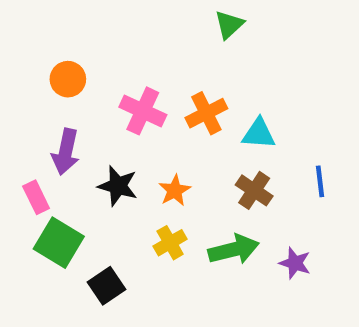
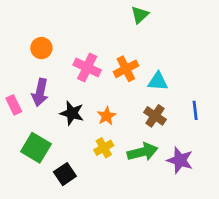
pink rectangle: (36, 197) -> (14, 105), moved
purple star: (295, 263) -> (180, 160), size x1.4

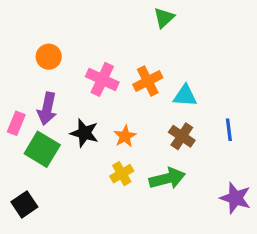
pink rectangle: (14, 105) -> (16, 123), turned 48
green square: (36, 148) -> (42, 149), moved
purple star: (180, 160) -> (235, 198), moved
black square: (65, 174) -> (24, 204), moved

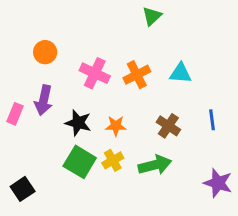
cyan triangle: (185, 96) -> (180, 73), moved
orange star: (125, 136) -> (116, 126), turned 30
green square: (42, 149) -> (80, 162), moved

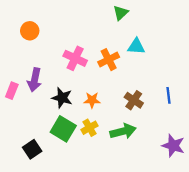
orange circle: (45, 52) -> (30, 31), moved
cyan triangle: (180, 73) -> (136, 46), moved
black square: (23, 189) -> (32, 149), moved

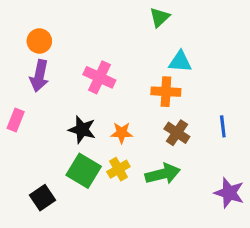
orange cross: (109, 60) -> (166, 92), moved, turned 30
purple arrow: (35, 80) -> (39, 76), moved

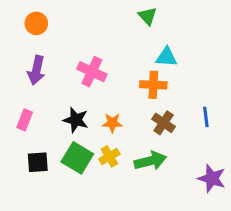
green triangle: (160, 17) -> (147, 16), turned -30
orange circle: (39, 41) -> (36, 23), moved
pink rectangle: (16, 120) -> (25, 120), moved
black square: (43, 198) -> (38, 162), moved, turned 30

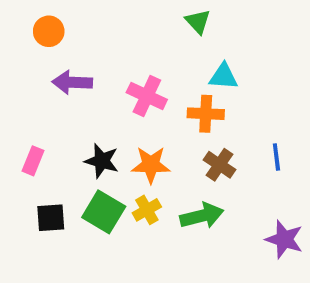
purple arrow: (36, 70) -> (72, 82), moved, turned 80
pink cross: (92, 72) -> (147, 96), moved
orange star: (112, 123) -> (151, 165), size x1.4

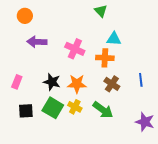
yellow cross: (147, 210) -> (75, 107), turned -32
green arrow: (202, 216) -> (103, 110), turned 50

